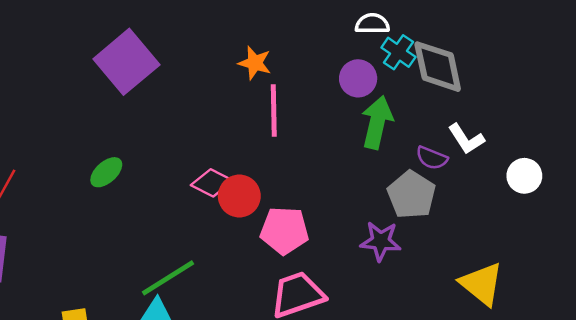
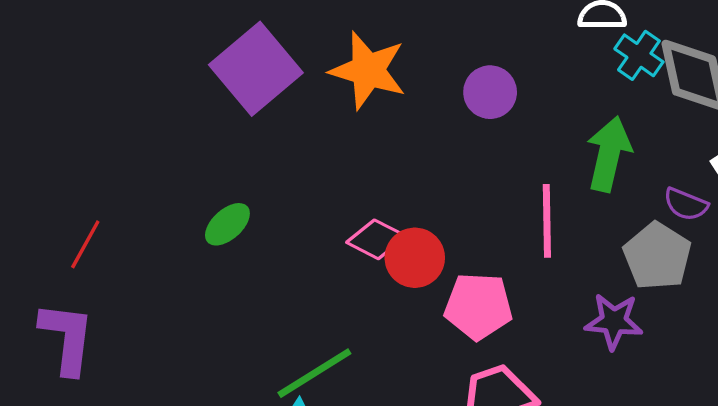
orange star: (255, 63) -> (368, 70), moved, size x1.6
purple circle: (358, 78) -> (490, 92), moved
pink line: (274, 110) -> (547, 221), moved

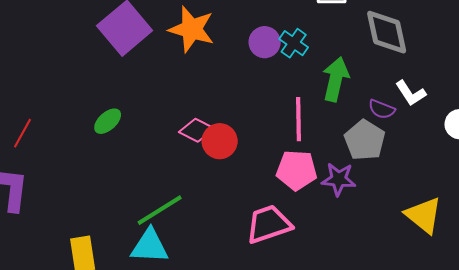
cyan cross: (639, 55) -> (294, 43), moved
pink pentagon: (478, 306) -> (297, 170), moved

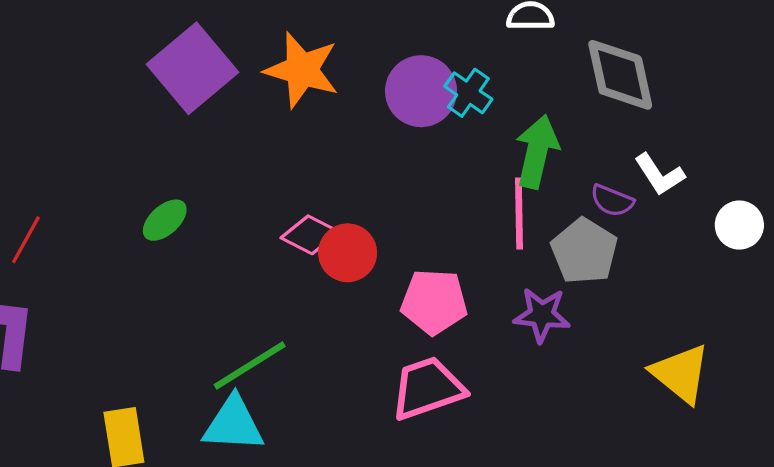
purple circle: (265, 42) -> (421, 91), size x1.4
pink line: (299, 119) -> (519, 214), moved
pink pentagon: (297, 170) -> (434, 302), moved

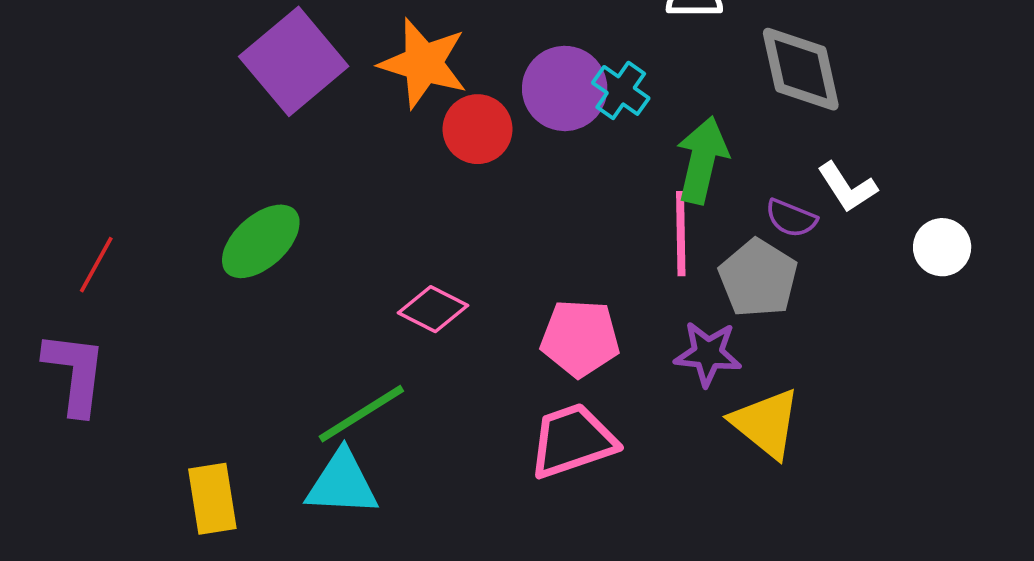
green ellipse: (165, 220) -> (261, 241), size x1.5
pink diamond: (310, 235) -> (433, 309), moved
red circle: (348, 253) -> (478, 129), moved
yellow triangle: (681, 374) -> (766, 423), moved

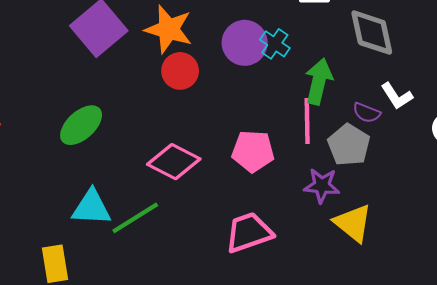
red circle: (478, 129) -> (180, 71), moved
pink diamond: (433, 309) -> (174, 162), size x1.4
pink pentagon: (580, 338) -> (253, 151), moved
cyan triangle: (342, 483) -> (91, 207), moved

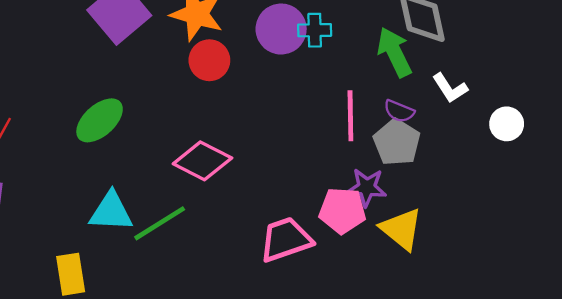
cyan cross: (275, 44) -> (315, 30), turned -36
green arrow: (319, 81) -> (394, 52), moved, turned -39
purple semicircle: (367, 113) -> (399, 111), moved
pink pentagon: (253, 151) -> (342, 211), moved

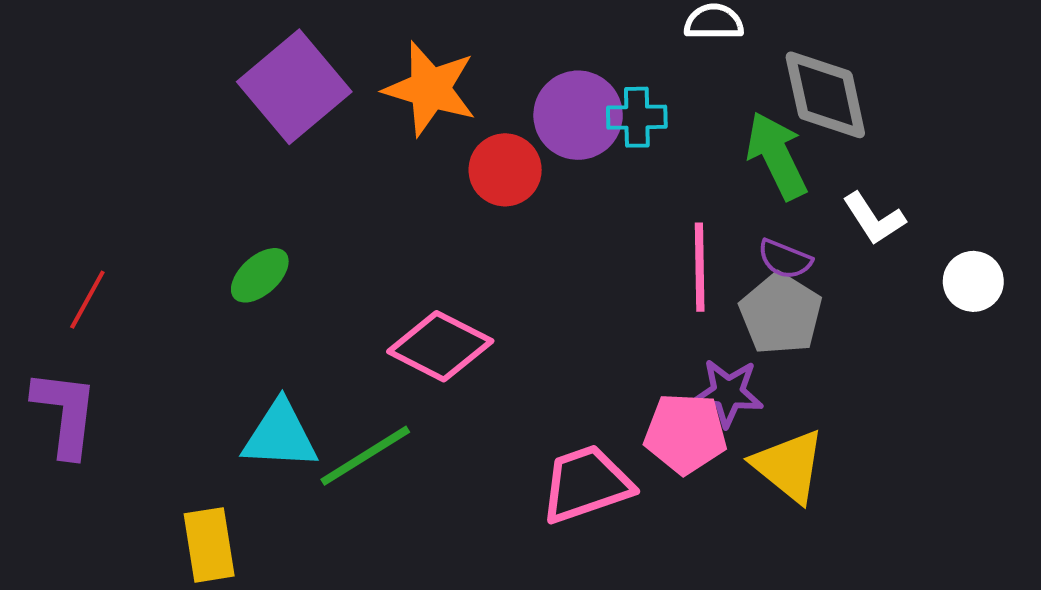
red circle: (209, 60) -> (505, 170), moved
green ellipse: (100, 120) -> (260, 275), size x0.7

